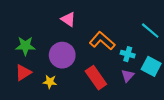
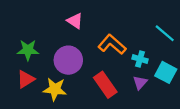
yellow star: (50, 82) -> (55, 89), size x1.5

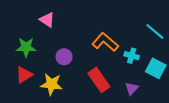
pink triangle: (75, 21) -> (47, 20), moved
purple circle: (68, 60) -> (64, 57), size x0.6
purple triangle: (140, 83) -> (132, 88), moved

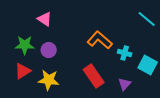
cyan line: (155, 31) -> (147, 19), moved
purple circle: (64, 57) -> (49, 50), moved

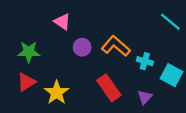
pink triangle: (45, 19) -> (62, 22), moved
purple circle: (49, 50) -> (82, 47), moved
yellow star: (49, 80) -> (57, 92), turned 30

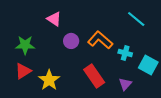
cyan line: (170, 22) -> (136, 19), moved

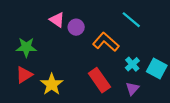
cyan line: (136, 19) -> (131, 20), moved
purple circle: (71, 41) -> (76, 27), moved
cyan cross: (125, 53) -> (132, 64), moved, turned 32

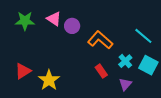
cyan line: (131, 20) -> (143, 36), moved
green star: (26, 47) -> (25, 21), moved
red rectangle: (99, 80) -> (101, 71), moved, size x0.6

